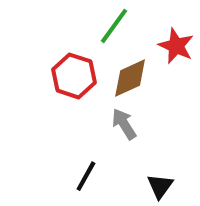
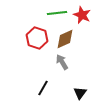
green line: (114, 26) -> (57, 13), turned 48
red star: (176, 46) -> (82, 15), moved

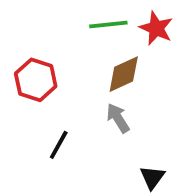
red hexagon: (37, 38) -> (36, 80), moved
black line: (43, 88) -> (59, 145), moved

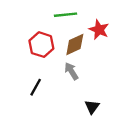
red star: (156, 28) -> (99, 30), moved
red hexagon: (36, 80) -> (41, 45), moved

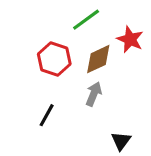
green line: (66, 15) -> (86, 20), turned -30
gray arrow: (71, 71) -> (94, 94), turned 54

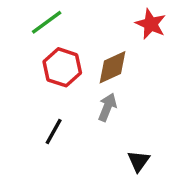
green line: (86, 20) -> (47, 22), moved
red star: (130, 39) -> (151, 24), moved

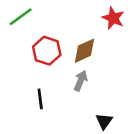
green line: (47, 22) -> (21, 17), moved
black line: (54, 131) -> (40, 99), turned -36

